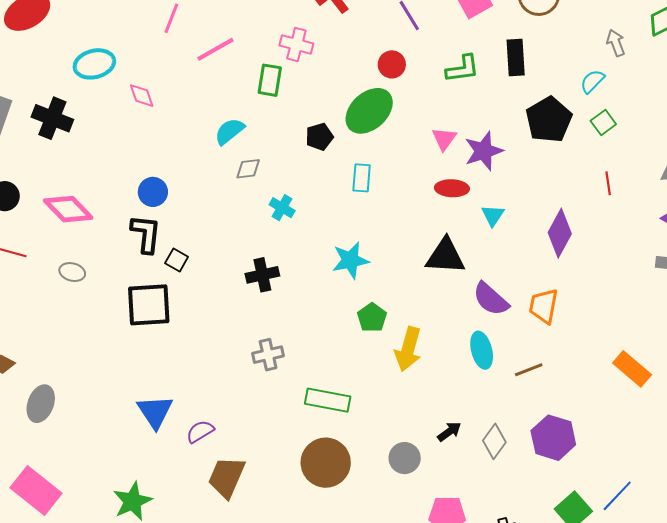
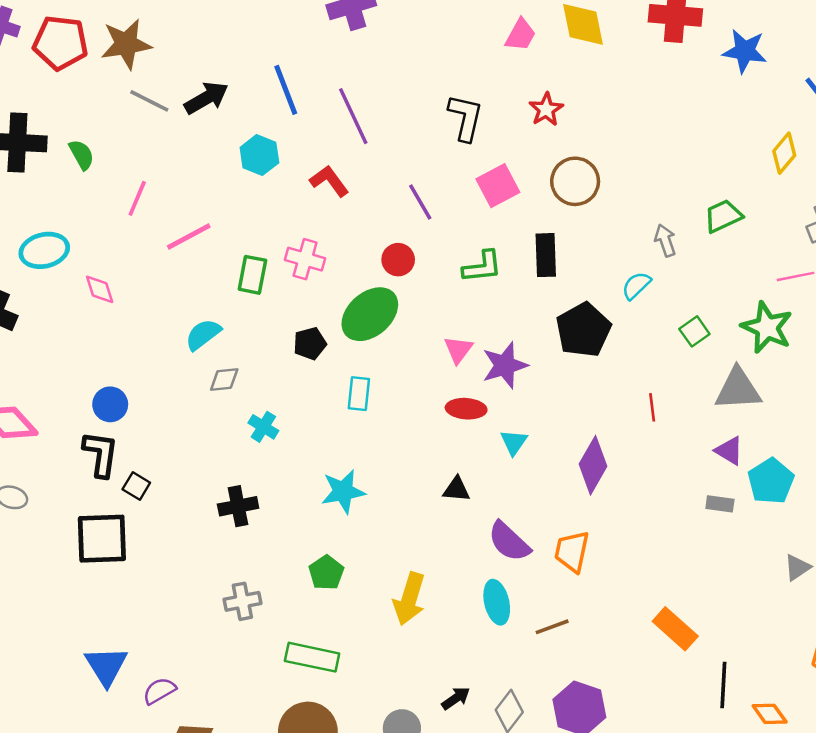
pink cross: (296, 44) -> (305, 259), moved
green square: (603, 122) -> (694, 331), moved
black triangle: (445, 256) -> (456, 489), size x0.6
green pentagon: (372, 318) -> (326, 573), moved

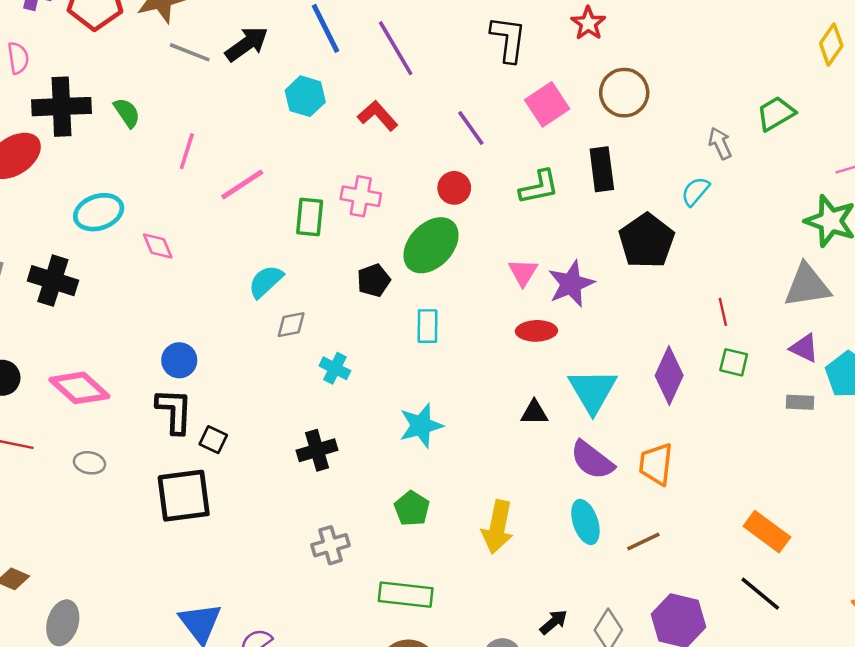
green square: (694, 331) -> (734, 362), moved, turned -36
cyan triangle: (514, 442) -> (593, 391), moved, size x1.8
black line: (723, 685) -> (760, 594), moved, turned -48

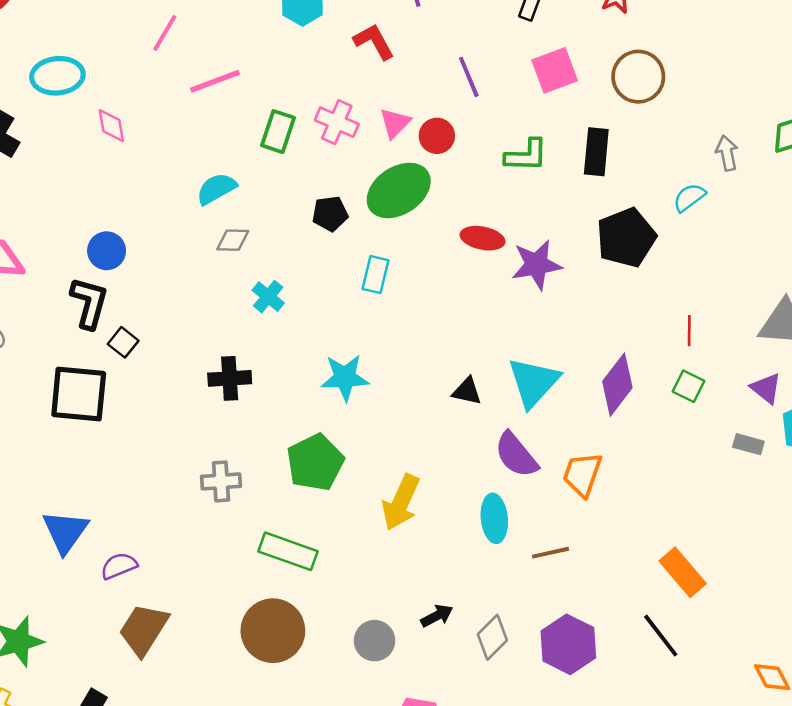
pink triangle: (523, 272) -> (395, 123), moved
red ellipse: (536, 331) -> (483, 238), moved
green pentagon: (412, 509) -> (315, 462), size x1.5

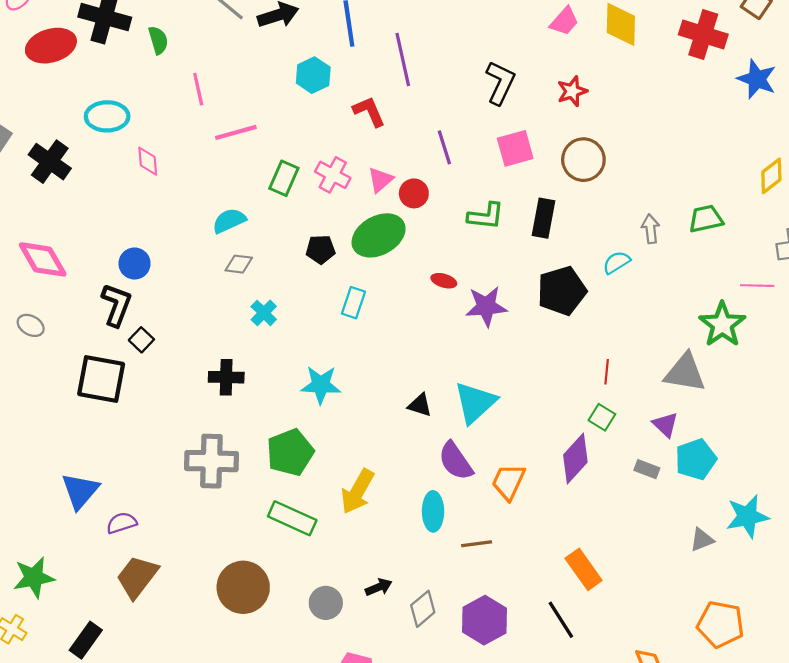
pink line: (165, 33) -> (198, 89), turned -48
red ellipse: (483, 238) -> (444, 281), size x0.7
purple diamond: (617, 385) -> (575, 458), moved
gray cross: (221, 481) -> (211, 461), size x1.6
green rectangle: (288, 551) -> (292, 518), moved

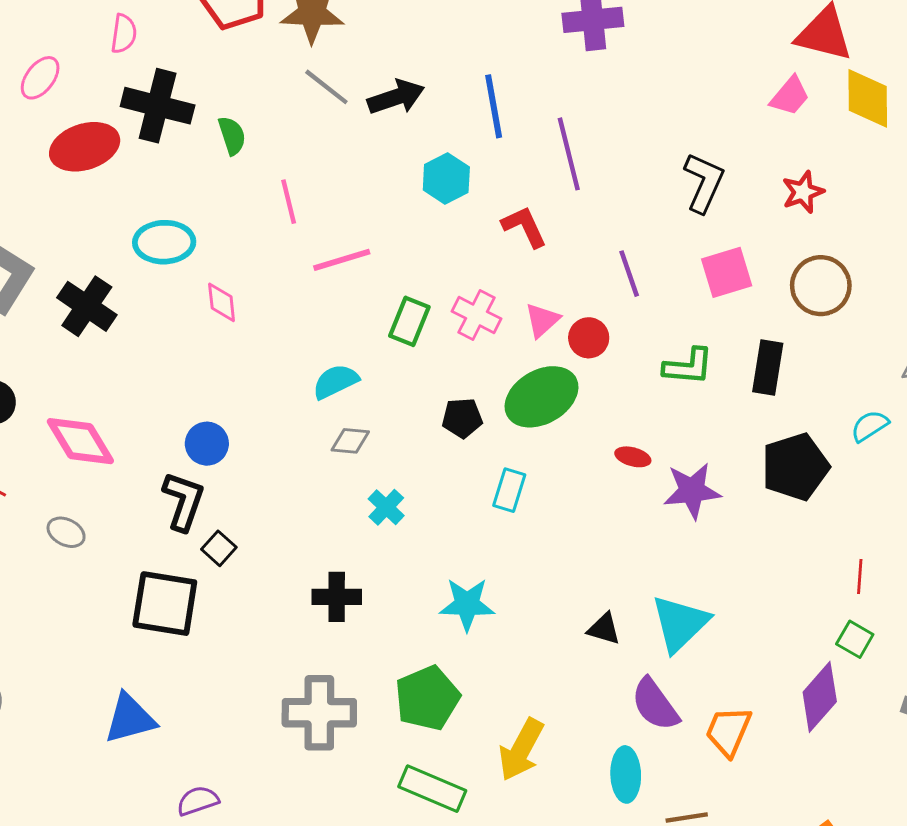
blue triangle: (80, 491) -> (130, 719), moved, turned 36

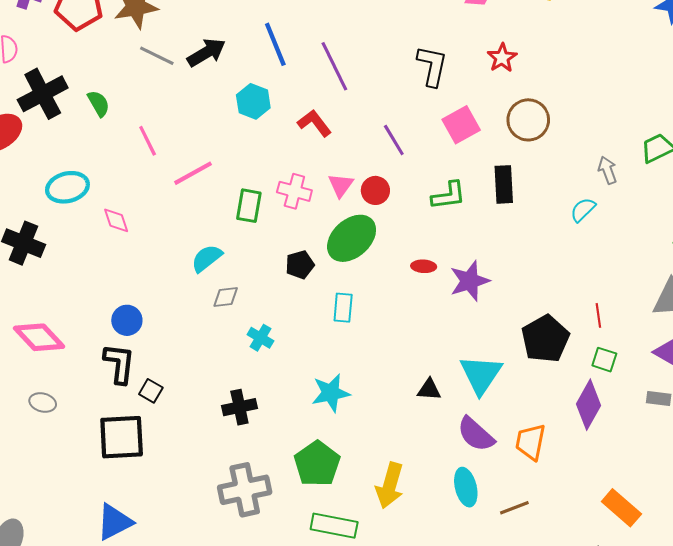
black cross: (158, 106) -> (43, 94), turned -30
black pentagon: (795, 467) -> (545, 339), moved

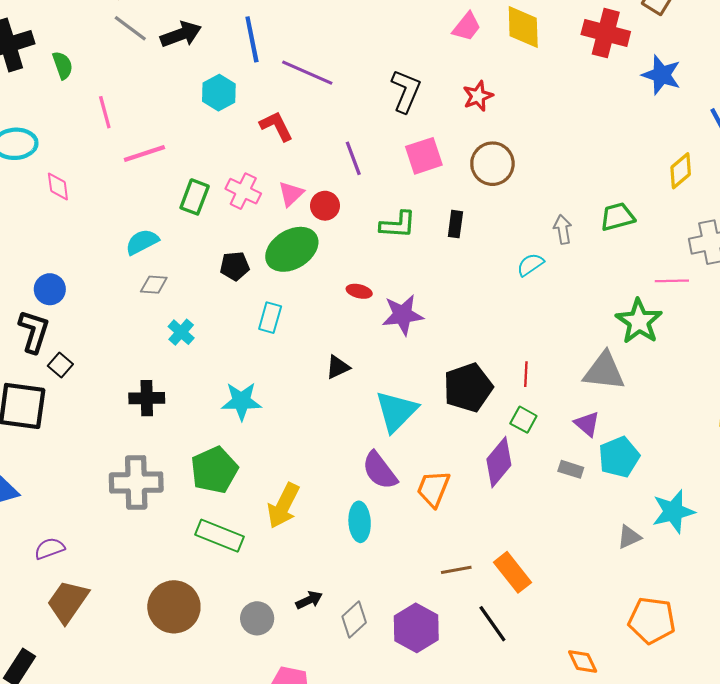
purple line: (334, 66) -> (307, 73), turned -51
black rectangle: (504, 184) -> (455, 224), size x0.7
black triangle: (429, 389) -> (338, 367), moved, turned -40
brown line: (514, 508) -> (456, 570), moved

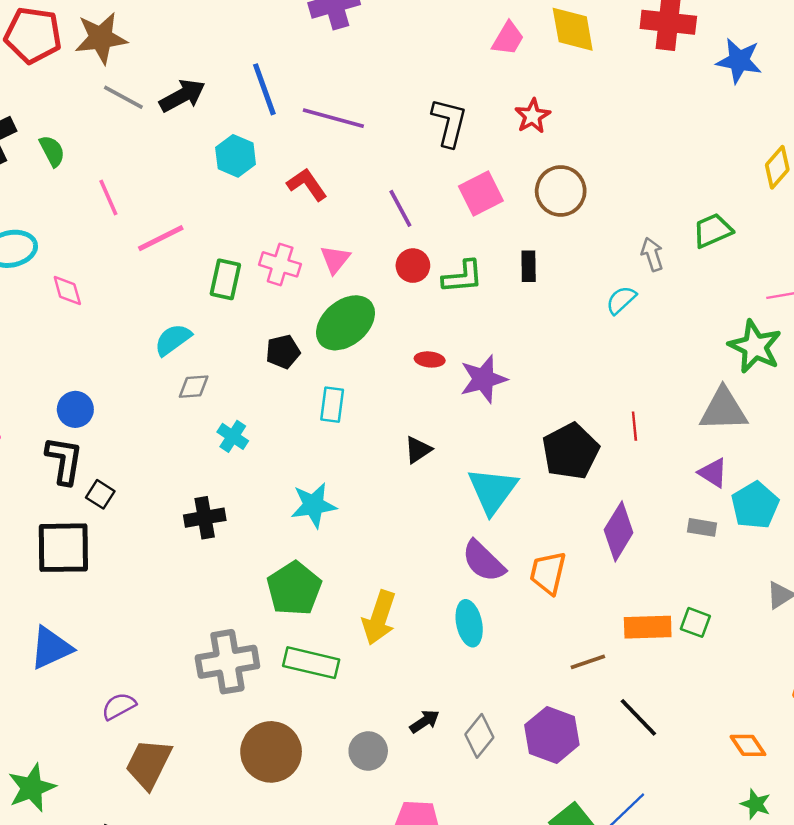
red circle: (325, 206) -> (413, 266), moved
green square: (523, 420) -> (695, 622), moved
gray cross: (136, 482) -> (227, 662), moved
orange rectangle: (513, 572) -> (648, 627), moved, turned -45

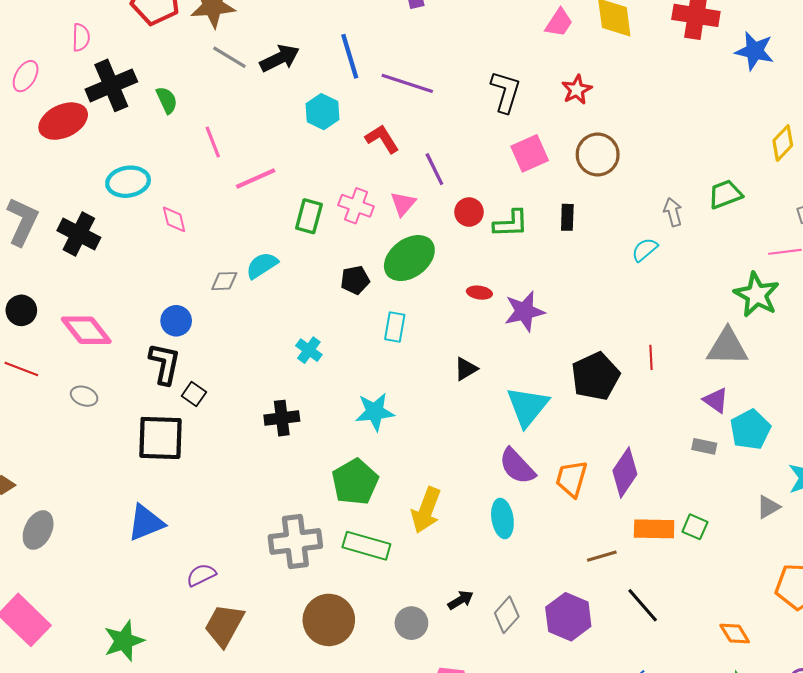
purple line: (400, 208) -> (434, 169), moved
gray diamond: (194, 387) -> (224, 281), moved
purple diamond: (619, 531) -> (625, 472), moved

